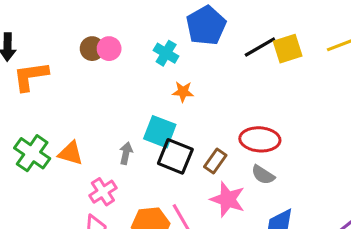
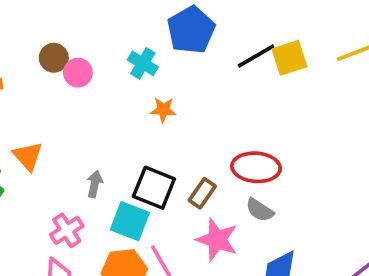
pink circle: (109, 49) -> (78, 73), moved
cyan square: (160, 132) -> (130, 221), moved
orange triangle: (71, 153) -> (28, 156), moved, turned 32

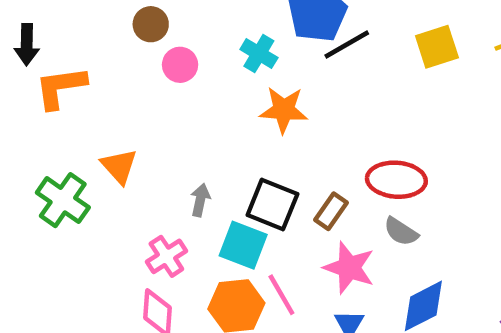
black line: (256, 56) -> (347, 44), moved
brown circle: (54, 58) -> (151, 24), moved
orange star: (163, 110) -> (284, 110), size x1.5

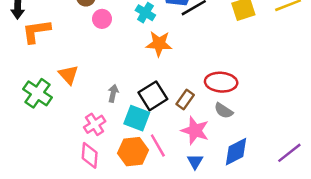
black square: (272, 205) -> (153, 96), turned 36

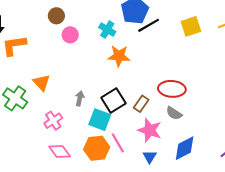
pink cross: (95, 124) -> (53, 121), moved
pink diamond: (90, 155) -> (60, 151), turned -40

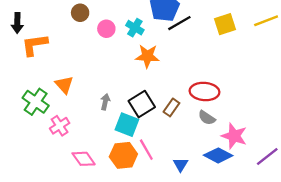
pink circle: (70, 35) -> (106, 29), moved
pink cross: (53, 121) -> (60, 126), moved
pink star: (150, 130) -> (234, 136), moved
blue diamond: (185, 148) -> (218, 155), turned 55

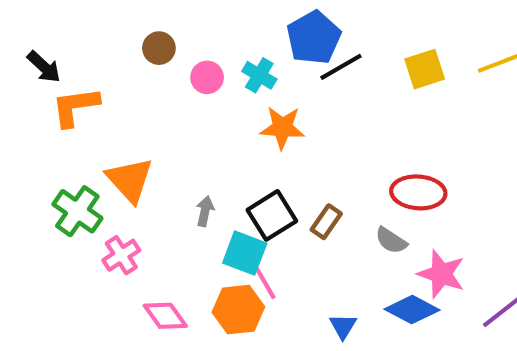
black arrow: (17, 23) -> (44, 67), turned -48
orange triangle: (64, 85) -> (130, 180), size x1.4
red ellipse: (204, 91) -> (418, 192), moved
pink line: (146, 150) -> (264, 280), moved

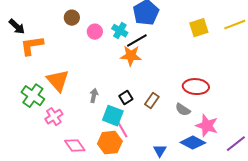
black line: (341, 67) -> (137, 41), moved
black square: (272, 215) -> (126, 98), size x0.6

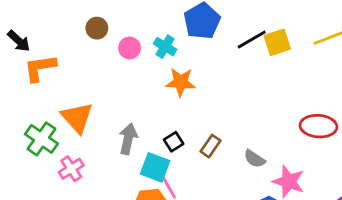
black line: (137, 41) -> (252, 39), moved
red ellipse: (196, 87) -> (318, 126), moved
gray arrow: (94, 96) -> (128, 139), size x1.5

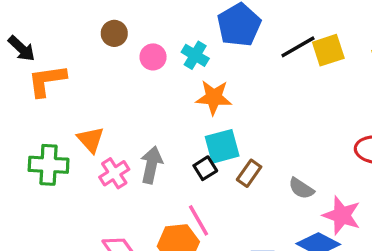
orange triangle: (77, 118) -> (91, 140), size x0.7
green cross: (41, 139) -> (49, 165), turned -32
cyan square: (155, 167) -> (222, 146), moved, turned -36
pink cross: (71, 169) -> (114, 173), moved

